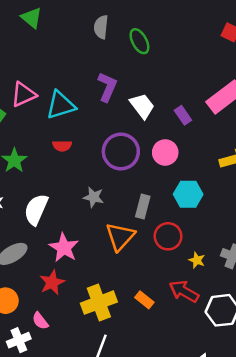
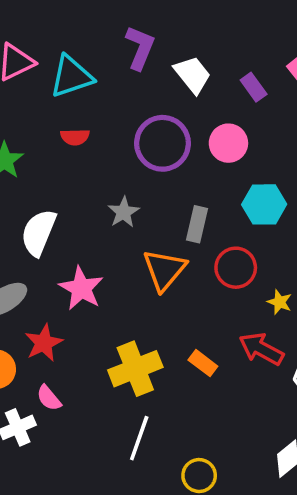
gray star: (94, 197) -> (124, 212), turned 30
red star: (52, 282) -> (44, 343), moved

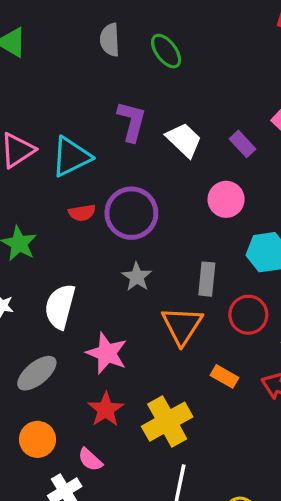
purple circle: (163, 143) -> (131, 213), moved
red star: (44, 343) -> (106, 409), moved
orange rectangle: (203, 363) -> (224, 376), moved

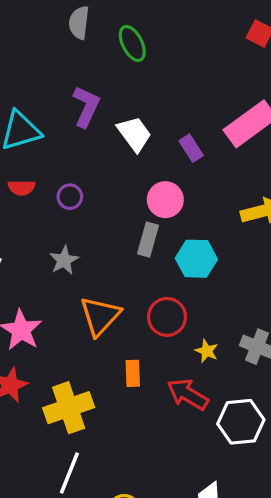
purple circle: (131, 213) -> (70, 197), size x0.5
gray rectangle: (207, 279) -> (148, 240), moved
orange rectangle: (224, 376) -> (133, 373), turned 48

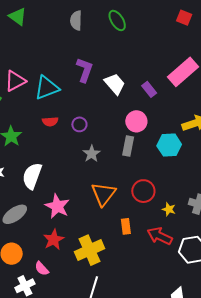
green ellipse: (132, 43) -> (117, 20), moved
cyan hexagon: (196, 259) -> (169, 145), moved
gray star: (64, 260) -> (92, 154), moved

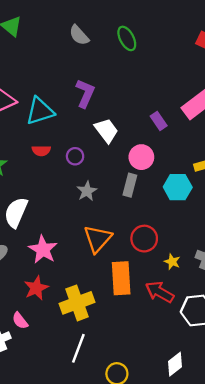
gray semicircle: (76, 20) -> (79, 35), turned -48
white trapezoid: (115, 84) -> (106, 130), moved
orange rectangle: (126, 226) -> (121, 278), size x1.8

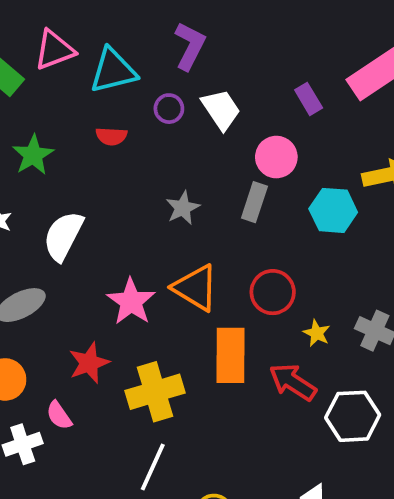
purple circle: (75, 156) -> (169, 109), moved
orange triangle: (98, 239) -> (196, 288), turned -44
pink star: (43, 250) -> (131, 302), moved

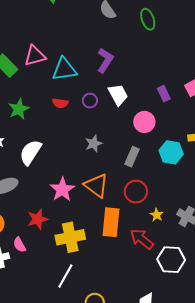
purple circle: (169, 109) -> (90, 101), moved
gray rectangle: (254, 202) -> (132, 157), moved

